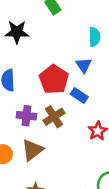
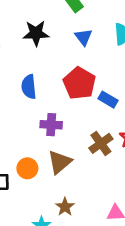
blue triangle: (84, 65) -> (83, 37), moved
brown cross: (54, 117) -> (101, 143), moved

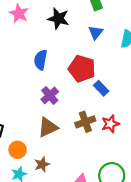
red pentagon: (79, 83) -> (82, 69), turned -30
purple cross: (51, 125) -> (50, 95), turned 30
orange circle: (27, 168) -> (18, 150), moved

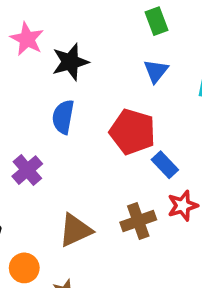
black star: (58, 19) -> (70, 62), moved, turned -30
purple cross: (50, 95) -> (27, 170), moved
red star: (110, 124) -> (183, 206), moved

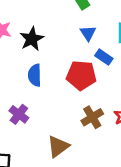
blue rectangle: (165, 165) -> (104, 57), moved
brown cross: (138, 221) -> (92, 117), moved

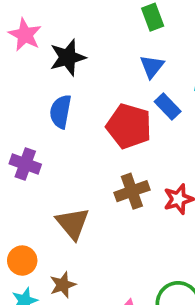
purple cross: (19, 114) -> (25, 164), turned -30
brown triangle: (58, 146) -> (73, 223), turned -45

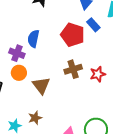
blue semicircle: (61, 112) -> (33, 39), moved
orange circle: (22, 261) -> (19, 73), moved

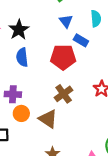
blue semicircle: (33, 39) -> (22, 57), moved
brown cross: (73, 69) -> (64, 94), moved

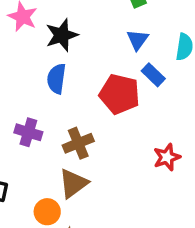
brown cross: (64, 94) -> (78, 143), moved
orange circle: (21, 113) -> (47, 212), moved
brown triangle: (48, 119) -> (73, 183), turned 36

